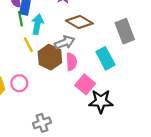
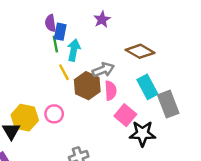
brown diamond: (79, 22) -> (140, 51), moved
gray rectangle: (125, 31) -> (168, 104), moved

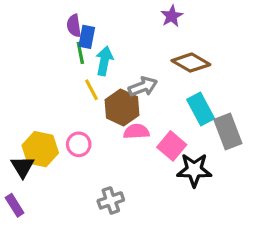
purple star: (102, 19) -> (172, 16), moved
pink semicircle: (111, 91) -> (136, 131), moved, turned -90

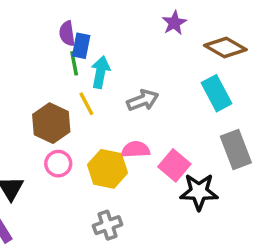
brown diamond: (191, 63) -> (225, 47), moved
brown hexagon: (122, 107) -> (51, 123), moved
cyan rectangle: (201, 109) -> (217, 93), moved
pink circle: (79, 144) -> (58, 164), moved
yellow hexagon: (40, 149) -> (108, 169), moved

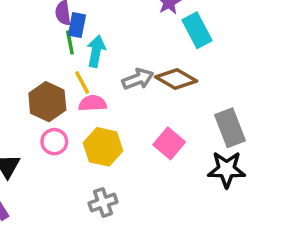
brown diamond: (225, 47) -> (176, 79), moved
cyan rectangle: (217, 93) -> (197, 30), moved
pink semicircle: (136, 150) -> (93, 103), moved
black star: (199, 192) -> (227, 169), moved

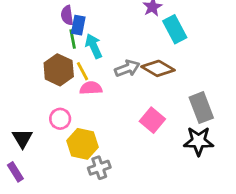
cyan arrow: (96, 51) -> (94, 46), turned -35
brown hexagon: (47, 102) -> (59, 70), moved
yellow hexagon: (103, 147) -> (82, 144), moved

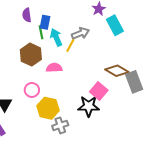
purple semicircle: (67, 15) -> (27, 15), moved
gray arrow: (127, 68) -> (80, 33), moved
brown diamond: (158, 68) -> (117, 71), moved
yellow line: (82, 71) -> (70, 45), moved, turned 56
black star: (199, 141) -> (89, 106), moved

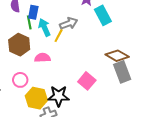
brown diamond: (117, 71) -> (117, 56), moved
black star: (89, 106) -> (59, 96), moved

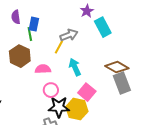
cyan arrow: (44, 27) -> (75, 67), moved
pink circle: (20, 80) -> (51, 90), moved
yellow hexagon: (36, 98) -> (77, 109), moved

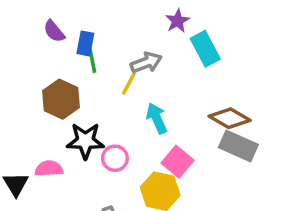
purple semicircle: (16, 17) -> (54, 31), turned -32
green line: (30, 34) -> (92, 61), moved
pink semicircle: (43, 69) -> (49, 169), moved
gray rectangle: (122, 83) -> (238, 146), turned -45
black star: (59, 107) -> (85, 141), moved

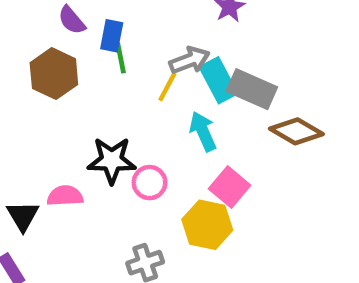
cyan rectangle: (205, 49) -> (218, 80), moved
brown hexagon: (61, 99) -> (54, 74), moved
gray rectangle: (238, 146) -> (252, 89), moved

